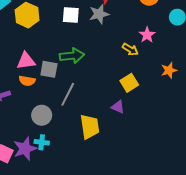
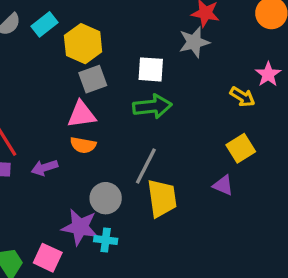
white square: (71, 15) -> (151, 69), moved
gray square: (49, 69) -> (93, 79), moved, turned -30
yellow trapezoid: (90, 127) -> (162, 198), moved
purple star: (25, 149) -> (80, 227), moved, turned 30

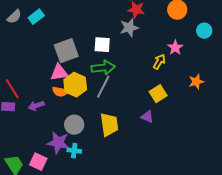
yellow hexagon: (83, 44) -> (75, 85), moved
gray square: (93, 79) -> (66, 51), size x1.4
yellow arrow: (242, 97) -> (159, 62), turned -91
gray line: (146, 166) -> (103, 87), moved

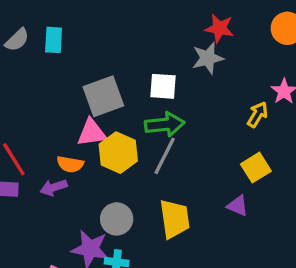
cyan rectangle: (36, 17) -> (54, 40), turned -49
orange semicircle: (60, 92) -> (70, 164), moved

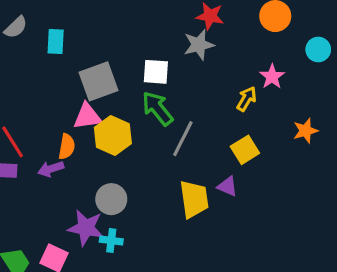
cyan rectangle: (54, 40) -> (56, 42), moved
green arrow: (165, 124) -> (157, 108), turned -123
gray line: (165, 156) -> (183, 139), moved
orange semicircle: (70, 164) -> (67, 147), turned -90
yellow trapezoid: (175, 219) -> (194, 199), moved

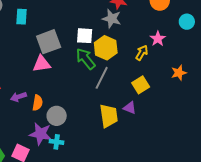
gray star: (199, 45) -> (112, 19), turned 30
yellow hexagon: (113, 135) -> (106, 48), moved
orange semicircle: (67, 147) -> (38, 103), moved

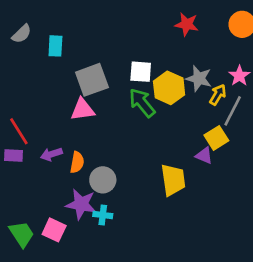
gray star: (112, 19) -> (199, 78), moved
gray line: (102, 78) -> (233, 111), moved
purple triangle: (130, 108) -> (204, 156), moved

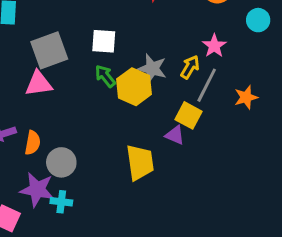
gray star: (199, 78) -> (152, 69), moved
yellow hexagon: (169, 88) -> (134, 87), moved
green arrow: (142, 103) -> (105, 76), size x0.7
yellow square: (216, 138) -> (188, 115), turned -30

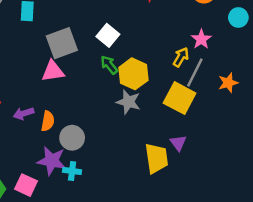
white square: (104, 41) -> (108, 35), turned 35
gray star: (152, 69) -> (128, 102), moved
yellow square: (188, 115) -> (180, 98), size x1.4
purple triangle: (175, 135) -> (178, 143), moved, turned 30
yellow trapezoid: (140, 162) -> (156, 158), moved

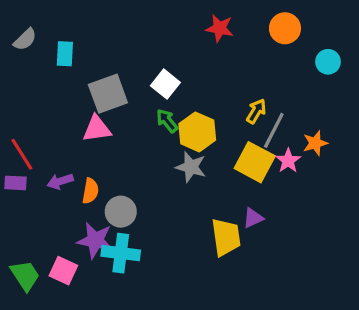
pink star: (201, 39) -> (288, 161), moved
purple triangle: (178, 143) -> (253, 218), turned 42
cyan cross: (72, 171) -> (121, 253), size x1.6

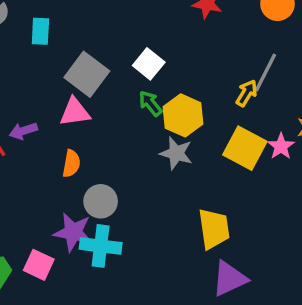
gray square: (108, 94) -> (87, 74), turned -33
gray line: (274, 130) -> (265, 72), moved
purple arrow: (60, 181) -> (23, 131), moved
orange semicircle: (90, 191) -> (71, 164), moved
purple triangle: (253, 218) -> (229, 279), moved, size x1.6

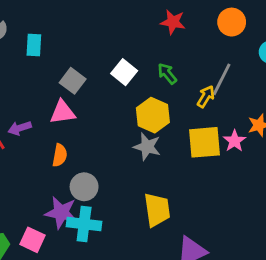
gray square: (87, 74) -> (73, 81), size x0.7
green arrow: (150, 103) -> (167, 74), moved
yellow square: (245, 148) -> (204, 142), turned -33
yellow trapezoid: (214, 229) -> (157, 210), moved

